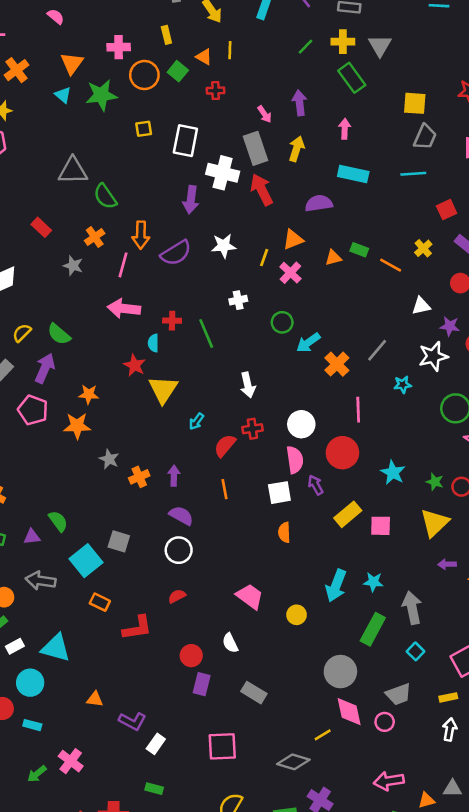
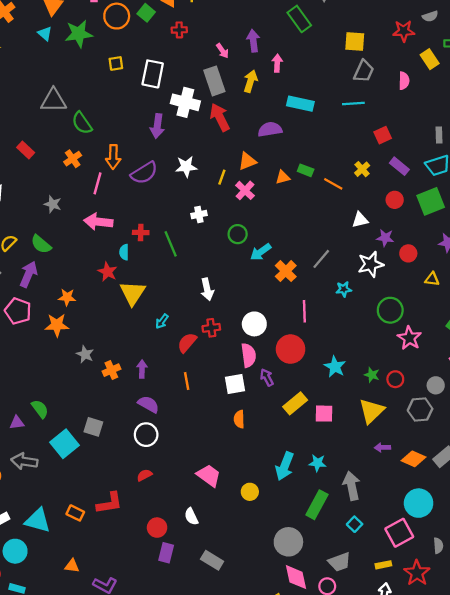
pink arrow: (345, 129) -> (277, 63), moved
gray star: (73, 266) -> (53, 204), moved
orange rectangle: (100, 602) -> (75, 513), moved

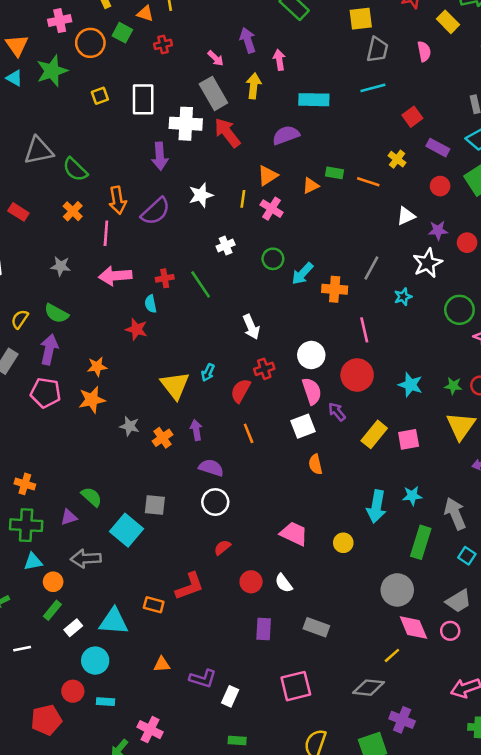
orange cross: (286, 271) -> (335, 289), turned -30
yellow triangle: (133, 293) -> (175, 385), moved
red circle: (157, 528) -> (251, 582), moved

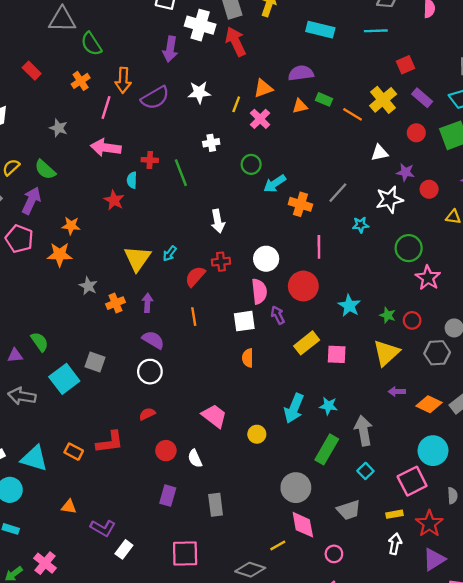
purple semicircle: (286, 135) -> (301, 73), moved
yellow cross: (397, 159) -> (383, 100), size x1.6
gray rectangle: (316, 627) -> (216, 505), turned 50
pink circle: (450, 631) -> (334, 554), moved

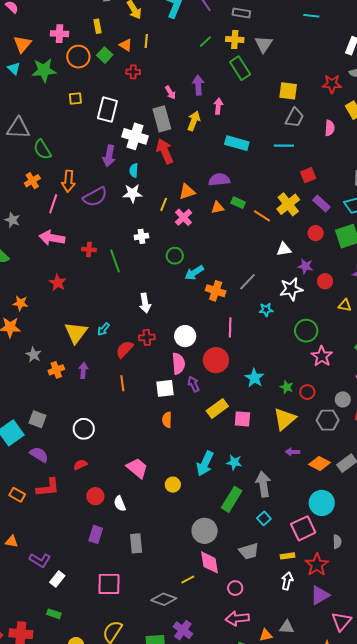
cyan semicircle: (132, 180) -> (134, 170), moved
purple semicircle: (153, 340) -> (39, 455), moved

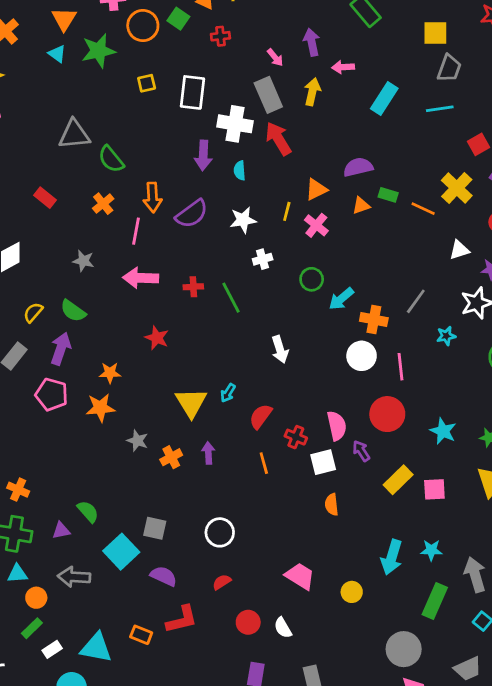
pink arrow: (218, 106) -> (343, 67), turned -91
cyan rectangle: (237, 143) -> (384, 99), moved, turned -65
white star: (133, 193) -> (243, 220), moved
white circle: (185, 336) -> (362, 356), moved
red cross: (147, 337) -> (296, 437), moved, turned 35

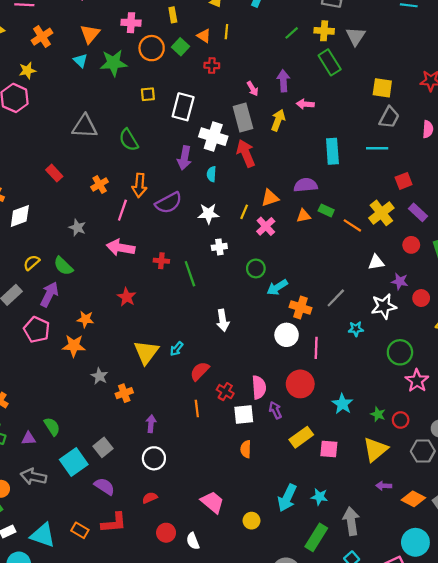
cyan rectangle: (384, 99) -> (332, 151), moved, turned -45
green semicircle: (111, 159) -> (129, 140), moved
purple arrow: (208, 453) -> (151, 424), moved
gray square: (155, 528) -> (103, 447), turned 30

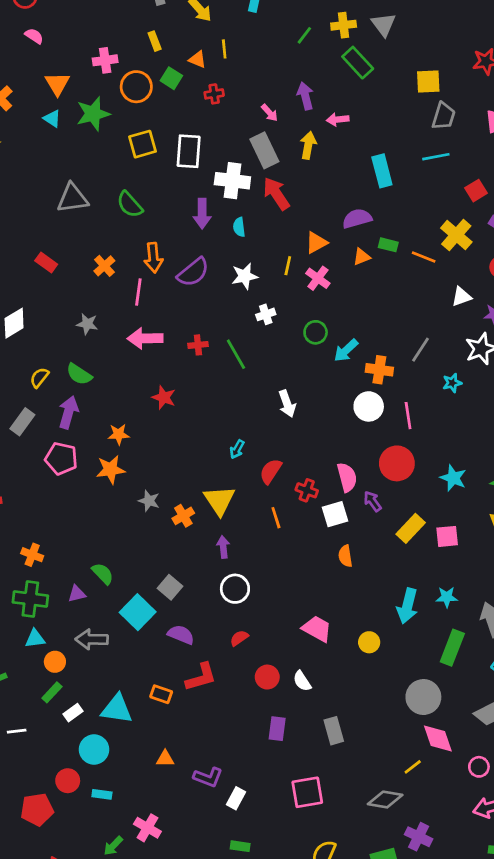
yellow square: (148, 94) -> (142, 144), size x1.5
yellow triangle: (146, 352) -> (219, 500), moved

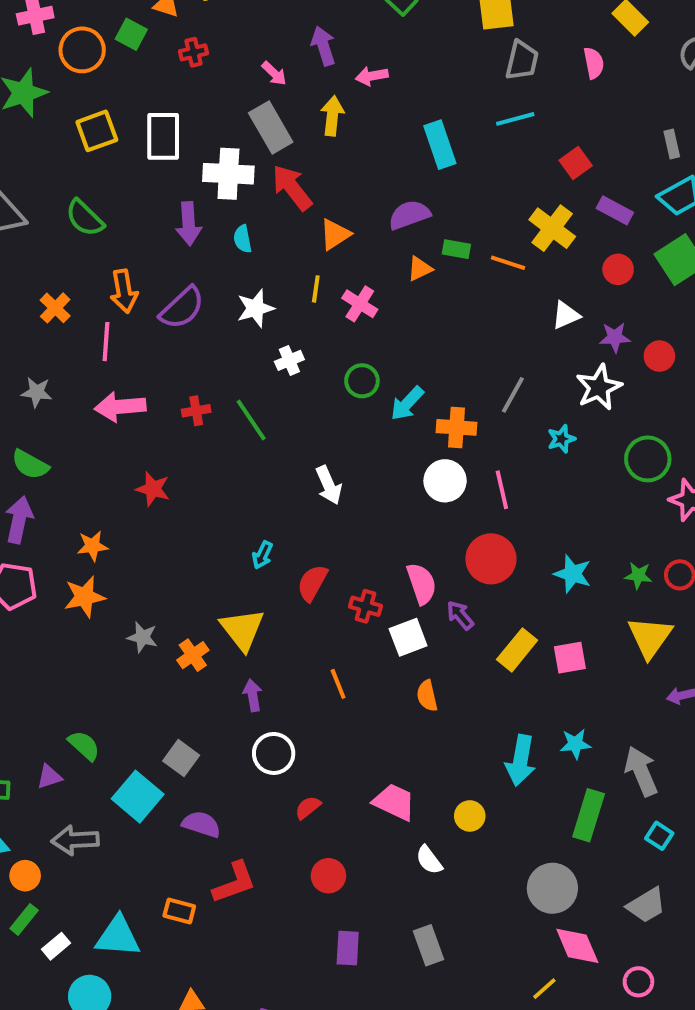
orange triangle: (316, 243) -> (335, 234), moved
orange line: (276, 518) -> (338, 684), moved
red semicircle: (239, 638) -> (308, 808), moved
white semicircle: (302, 681) -> (429, 860), moved

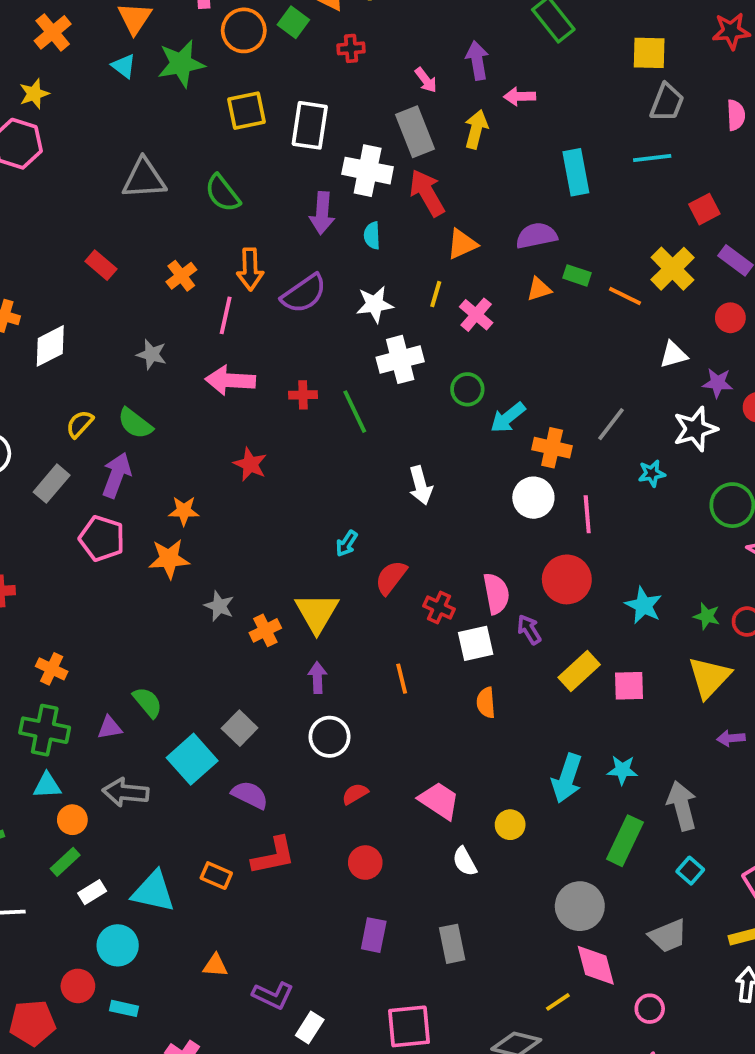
white cross: (289, 360) -> (400, 359), size x1.6

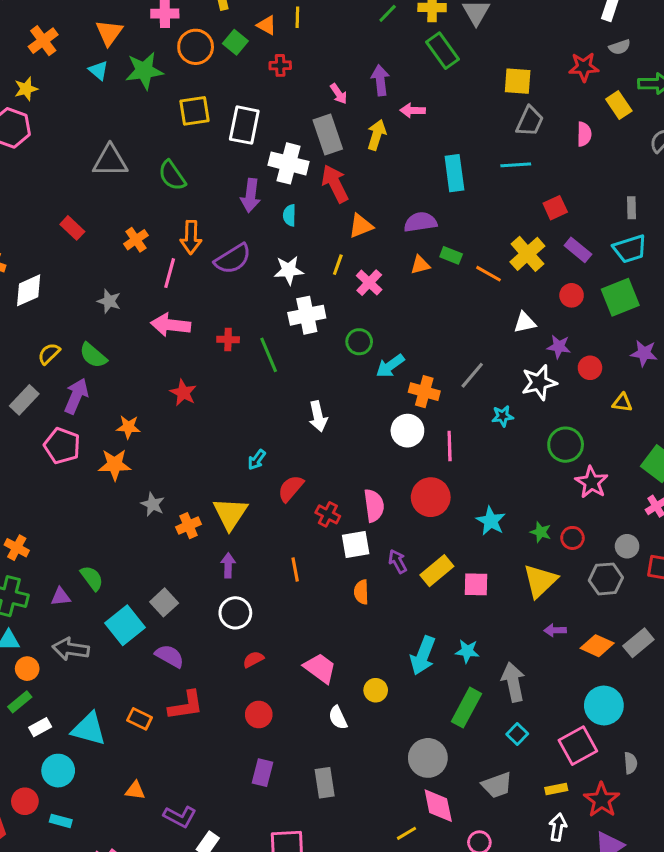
purple arrow: (529, 630) -> (398, 561), moved

